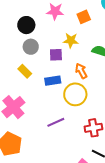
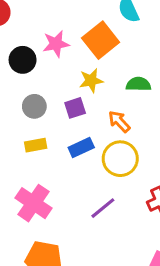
orange square: (84, 17) -> (101, 40), size x1.6
black circle: (26, 25) -> (23, 60), moved
yellow rectangle: (25, 71) -> (36, 145), turned -40

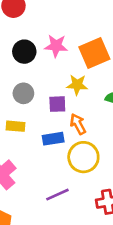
orange arrow: (119, 121) -> (78, 124), moved

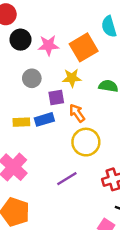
black circle: (24, 52) -> (20, 40), moved
gray circle: (23, 93) -> (32, 78), moved
blue rectangle: (53, 139) -> (44, 119), moved

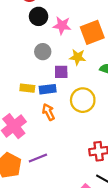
orange arrow: (77, 113) -> (48, 112), moved
yellow circle: (86, 142) -> (83, 100), moved
purple line: (67, 179) -> (38, 158), moved

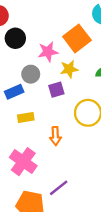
pink star: (62, 25) -> (48, 52), moved
blue rectangle: (48, 89) -> (14, 92), moved
orange arrow: (48, 112) -> (55, 136), turned -140

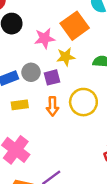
gray circle: (31, 74) -> (31, 72), moved
orange arrow: (55, 136) -> (53, 106), moved

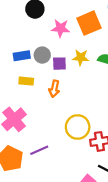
yellow star: (66, 57) -> (81, 58), moved
yellow circle: (83, 102) -> (78, 127), moved

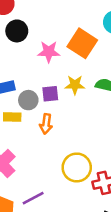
orange square: (89, 23) -> (82, 43), turned -30
gray circle: (42, 55) -> (28, 100), moved

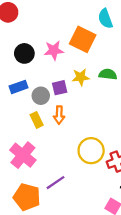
black circle: (17, 31) -> (24, 53), moved
yellow rectangle: (12, 117) -> (37, 120), moved, turned 70

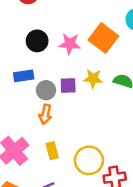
orange arrow: (59, 115) -> (45, 114), moved
yellow rectangle: (37, 120) -> (52, 151), moved

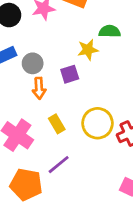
yellow star: (93, 78) -> (88, 50), moved
purple square: (68, 85) -> (70, 74), moved

